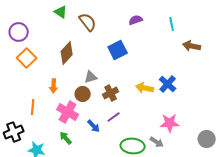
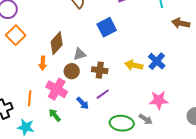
brown diamond: (67, 53) -> (57, 43), moved
brown cross: (111, 93) -> (100, 70), turned 35
orange line: (33, 107) -> (30, 98), moved

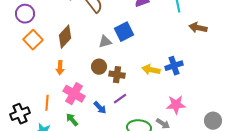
brown diamond: (57, 43) -> (65, 37), moved
gray triangle: (80, 54) -> (105, 42), moved
blue cross: (157, 61) -> (174, 66), turned 30
brown circle: (72, 71) -> (99, 67), moved

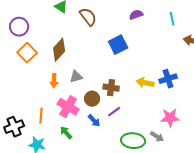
gray triangle: (105, 42) -> (76, 77), moved
brown circle: (99, 67) -> (92, 99), moved

